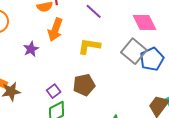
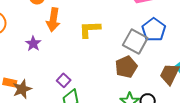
gray square: (134, 51) -> (135, 41), moved
brown pentagon: (84, 85) -> (126, 67), moved

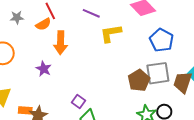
yellow L-shape: (90, 29) -> (111, 33), moved
gray square: (135, 41) -> (158, 73), moved, turned -30

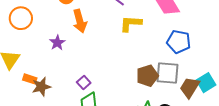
blue pentagon: (162, 40) -> (179, 42), turned -30
orange arrow: (61, 43) -> (80, 21), turned -30

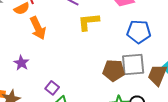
purple star: (57, 43) -> (21, 63), moved
brown pentagon: (147, 76) -> (114, 70), turned 30

